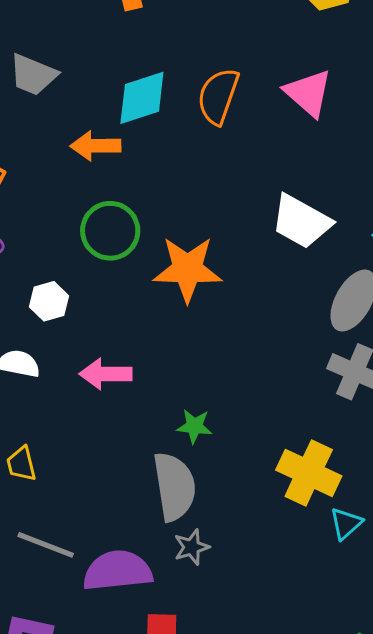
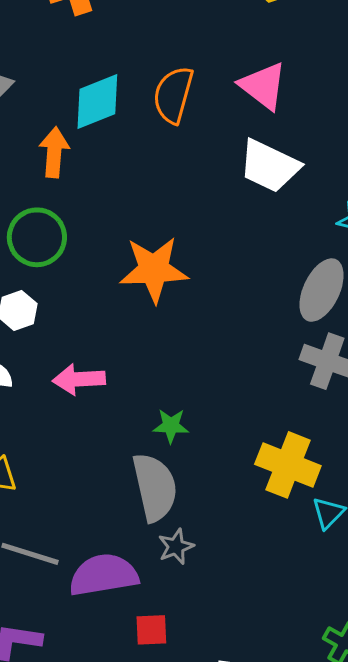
orange arrow: (96, 146) -> (54, 152), turned 99
white trapezoid: (301, 221) -> (269, 166), moved
green circle: (110, 231) -> (37, 237), moved

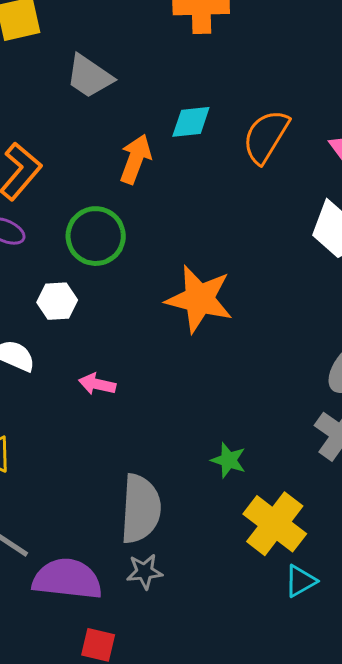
cyan diamond: (97, 101) -> (191, 122), size x0.7
pink arrow: (79, 379) -> (97, 384), size x0.7
green star: (171, 426) -> (228, 460), moved

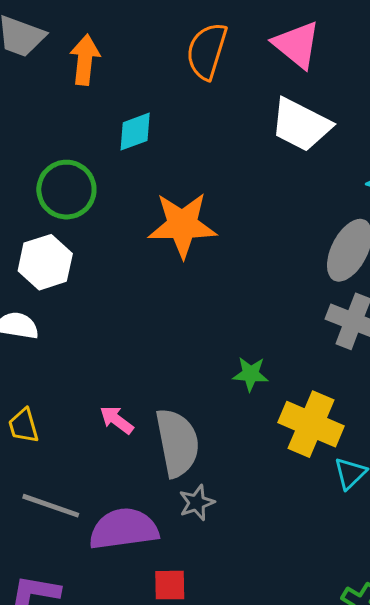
cyan diamond: (191, 122) -> (135, 132), moved
orange arrow: (135, 159) -> (85, 60), moved
white hexagon: (57, 301) -> (45, 262), size x1.4
pink arrow: (97, 384) -> (117, 420), moved, turned 39

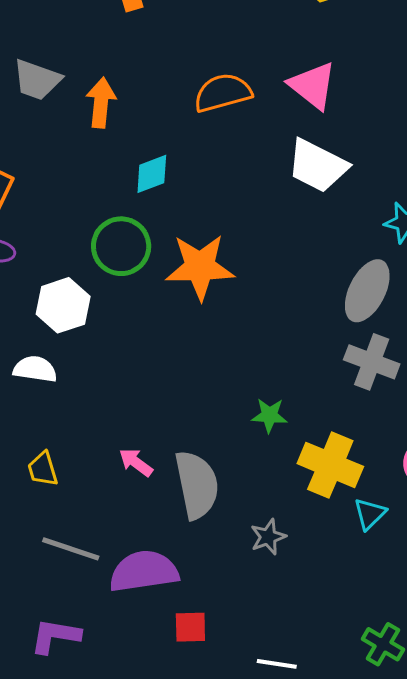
orange semicircle: (207, 51) -> (223, 93), turned 58
green circle: (66, 190) -> (121, 246), moved
gray star: (197, 503) -> (268, 537), moved

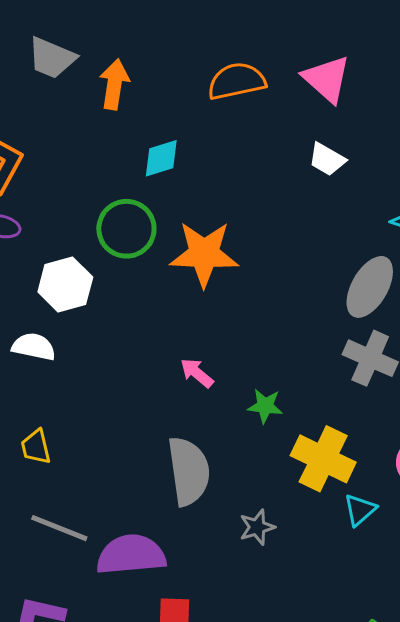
white trapezoid: (317, 166) -> (327, 159), size x0.6
pink arrow: (136, 462) -> (197, 373), moved

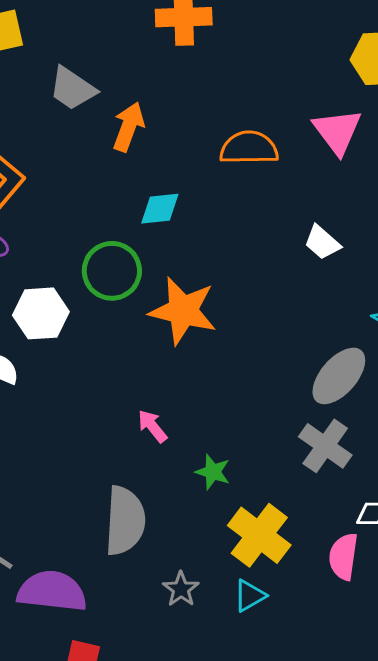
pink triangle: (327, 79) -> (337, 131), moved
cyan triangle: (360, 510) -> (250, 596), moved
gray star: (257, 527) -> (181, 589), turned -30

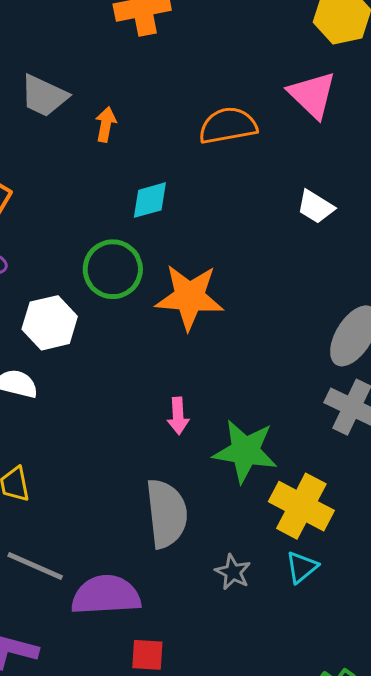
orange arrow: (129, 127) -> (106, 124), size x0.7
pink arrow: (152, 426) -> (178, 416), turned -135
green star: (213, 472) -> (245, 451), size x1.8

